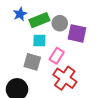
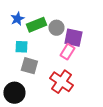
cyan square: (39, 41) -> (21, 47), moved
pink rectangle: (57, 56) -> (67, 52), moved

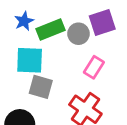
purple square: (73, 38) -> (102, 23), moved, turned -30
cyan square: (21, 47) -> (30, 60), size x1.5

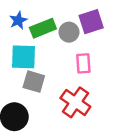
pink rectangle: (94, 67) -> (83, 63), turned -36

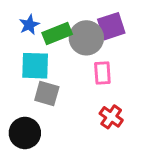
gray circle: (69, 32) -> (86, 38), size x1.5
red cross: (75, 102) -> (111, 117), moved, size x0.7

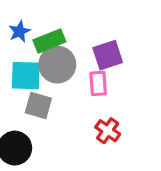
purple square: (111, 26) -> (108, 55), moved
gray circle: (86, 38) -> (57, 65), moved

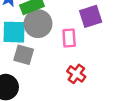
purple square: (108, 55) -> (91, 16), moved

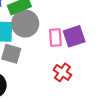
purple square: (91, 16) -> (74, 36), moved

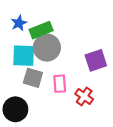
pink rectangle: (55, 37) -> (60, 84), moved

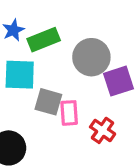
gray circle: (47, 48) -> (91, 57), moved
gray square: (33, 78) -> (48, 102), moved

